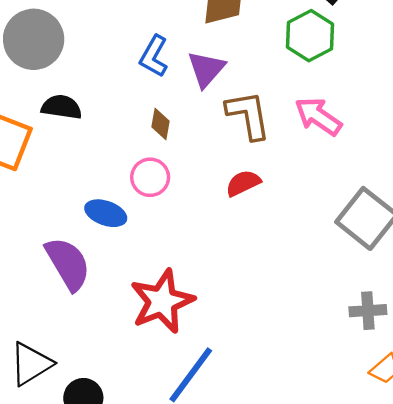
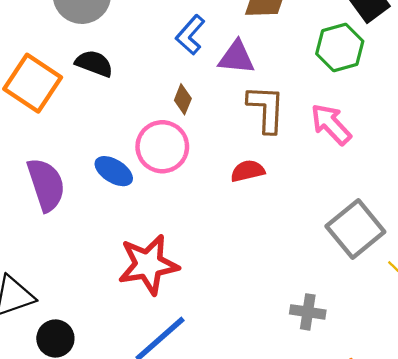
purple triangle: (206, 69) -> (236, 57), turned 42
pink circle: (150, 177) -> (162, 147), size x1.4
purple semicircle: (68, 264) -> (46, 185), moved
gray cross: (368, 311) -> (308, 312), moved

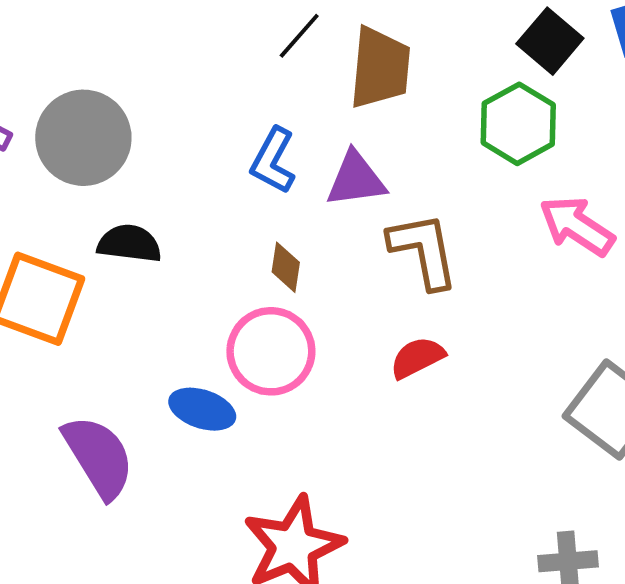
pink arrow: (331, 124) -> (577, 226), moved

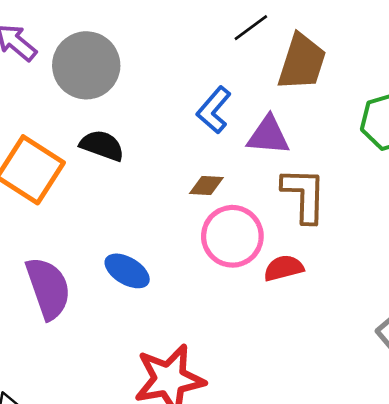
brown diamond: (286, 267) -> (206, 186), turned 72
pink circle: (271, 351) -> (232, 236), moved

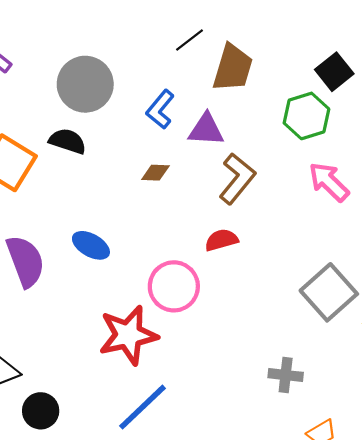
gray circle: (86, 65) -> (85, 84), moved
brown L-shape: (304, 195) -> (237, 179), turned 39
pink circle: (232, 236) -> (174, 286), moved

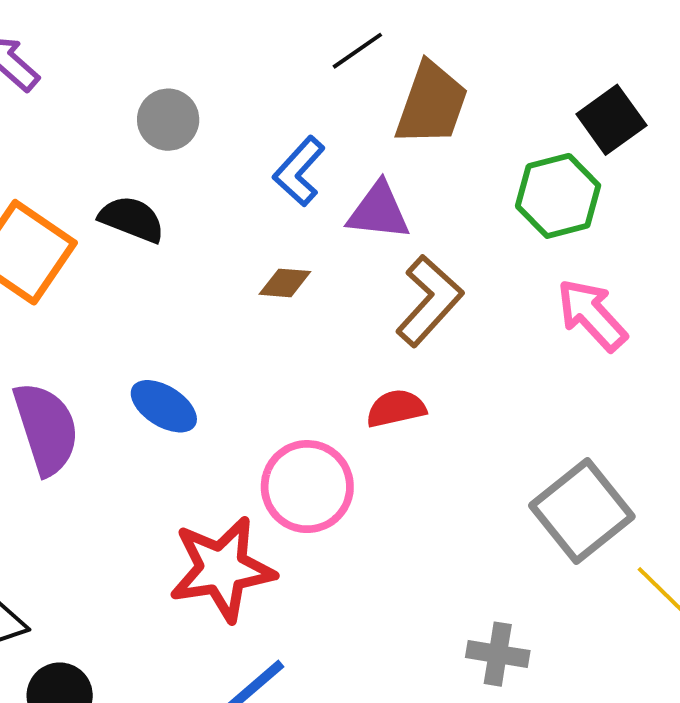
gray circle: (85, 84) -> (168, 120), size x0.6

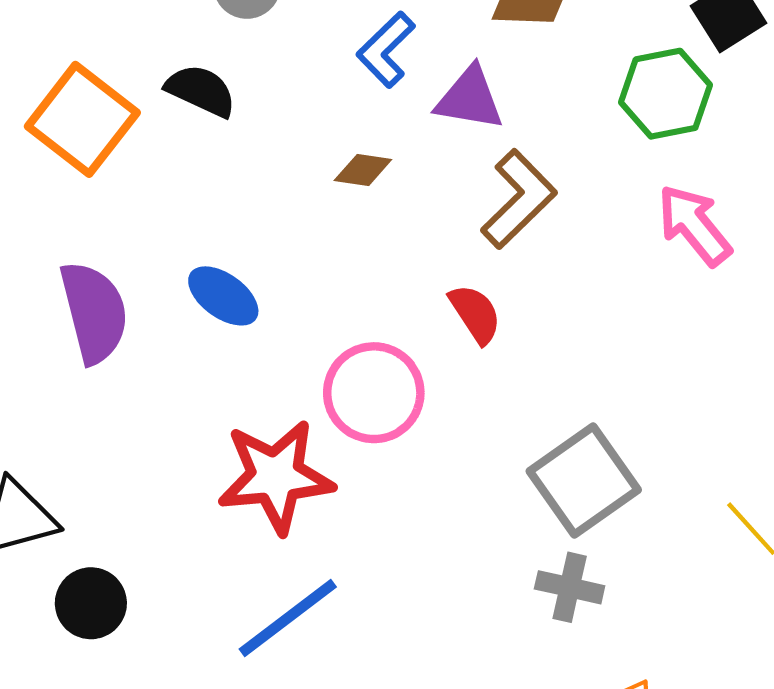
red semicircle: (396, 408) -> (475, 314), turned 66
gray square: (582, 511) -> (584, 480), moved

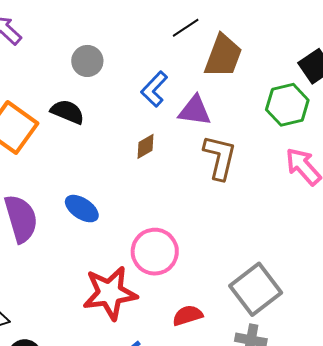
brown diamond: (363, 170) -> (146, 146), turned -36
brown L-shape: (519, 199) -> (220, 157), turned -30
red semicircle: (475, 314) -> (188, 315), moved, turned -72

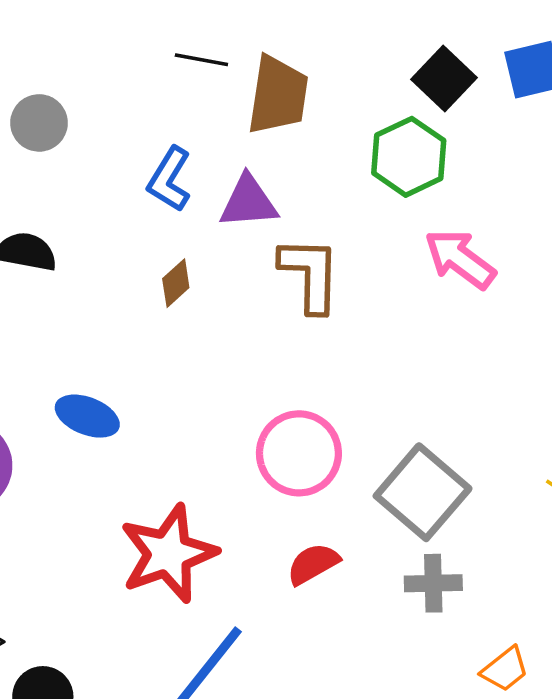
black line: (186, 28) -> (201, 60), turned 56
gray circle: (87, 61) -> (39, 123), moved
pink circle: (155, 252) -> (299, 453), moved

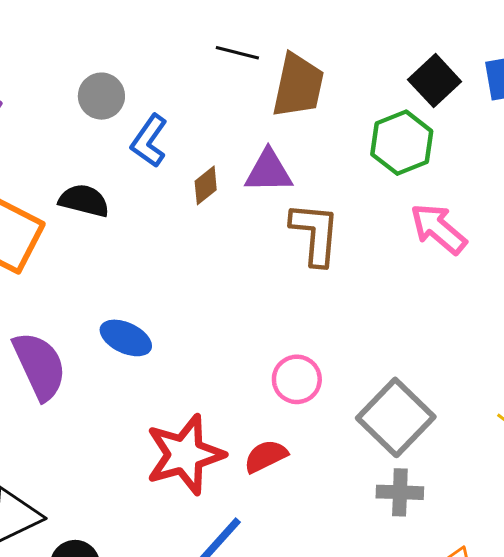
blue L-shape: (169, 179) -> (149, 141), moved
brown diamond: (176, 283) -> (206, 185), moved
pink circle: (299, 453) -> (297, 379), size x0.7
red semicircle: (313, 564) -> (266, 456), moved

